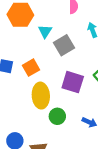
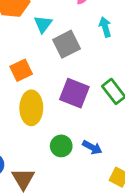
green circle: (57, 116) -> (61, 146), moved

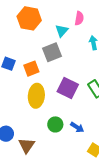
cyan triangle: (43, 24) -> (62, 31), moved
gray square: (66, 44) -> (52, 52), moved

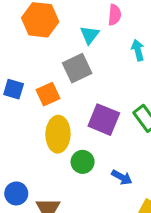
green circle: (55, 124) -> (83, 162), moved

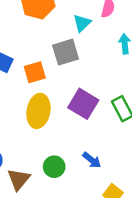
green circle: (83, 162) -> (54, 167), moved

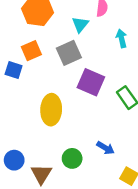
orange square: (35, 72) -> (31, 51), moved
purple square: (83, 104) -> (91, 82), moved

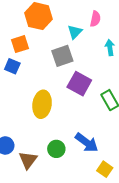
orange square: (31, 51) -> (20, 44), moved
blue arrow: (106, 148) -> (87, 142), size x1.5

